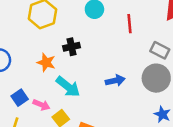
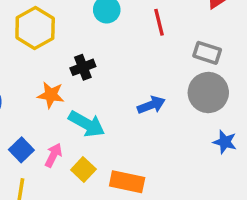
pink arrow: (41, 105) -> (53, 155), turned -77

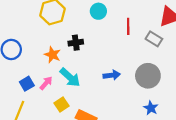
gray rectangle: (207, 53) -> (154, 39), moved
pink arrow: (53, 155) -> (46, 83), moved

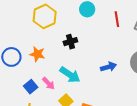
orange star: (52, 55) -> (37, 54), moved
pink arrow: (46, 83) -> (48, 83), turned 104

